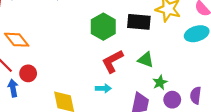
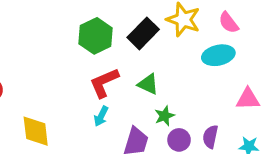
black rectangle: (139, 22) -> (143, 33), turned -55
cyan arrow: (103, 88) -> (101, 116), moved, turned 112

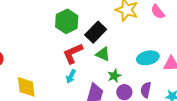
black rectangle: (143, 33) -> (96, 32), moved
cyan ellipse: (218, 55) -> (148, 58), moved

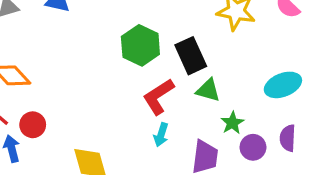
black rectangle: (96, 32) -> (191, 56), turned -60

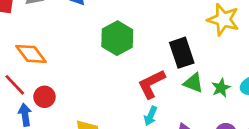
green hexagon: (140, 45) -> (117, 38), moved
green star: (232, 123) -> (221, 88), moved

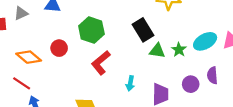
red L-shape: (151, 84) -> (101, 63), moved
red circle: (44, 97) -> (59, 48), moved

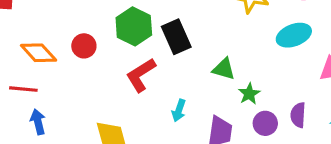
black rectangle: (143, 30) -> (176, 37), moved
cyan ellipse: (205, 41) -> (294, 35), moved
green star: (179, 50) -> (249, 94), moved
red line: (22, 83) -> (23, 89), turned -36

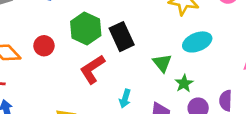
cyan ellipse: (294, 35) -> (197, 42), moved
green triangle: (224, 69) -> (162, 63), turned 36

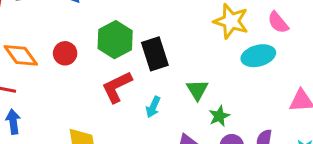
cyan ellipse: (197, 42) -> (258, 56), moved
cyan arrow: (125, 99) -> (153, 107), moved

